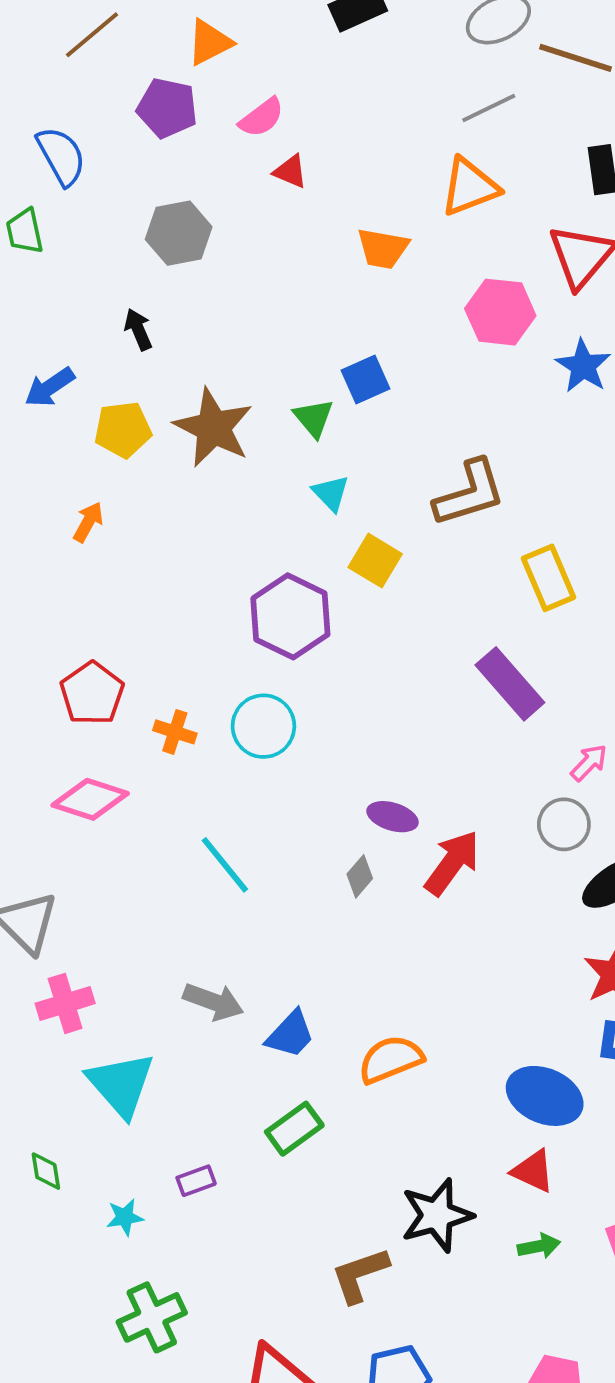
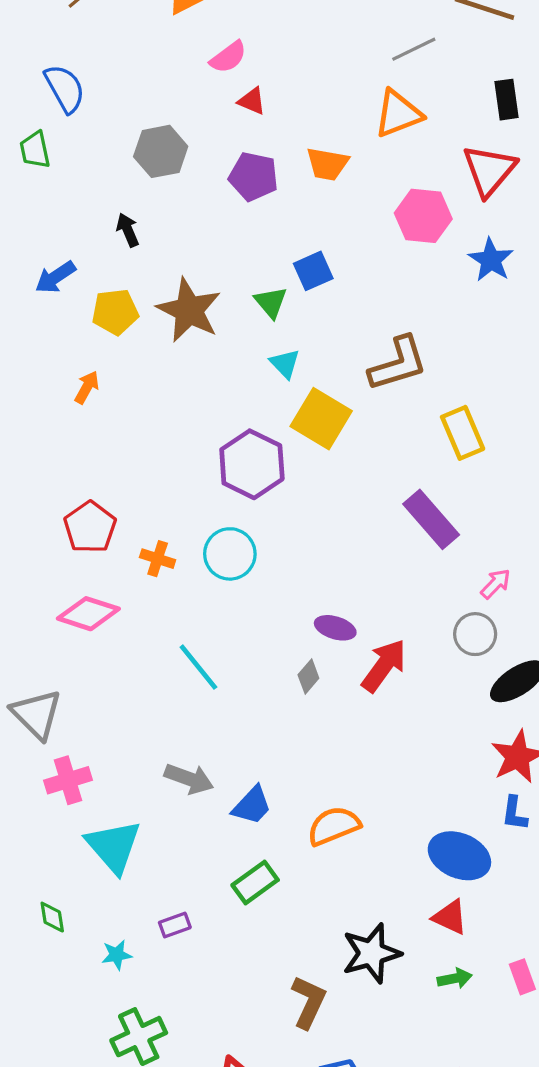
purple pentagon: (167, 108) -> (253, 177), moved
yellow square: (375, 561) -> (321, 419), size x1.4
brown L-shape: (360, 1275) -> (308, 1002), turned 134

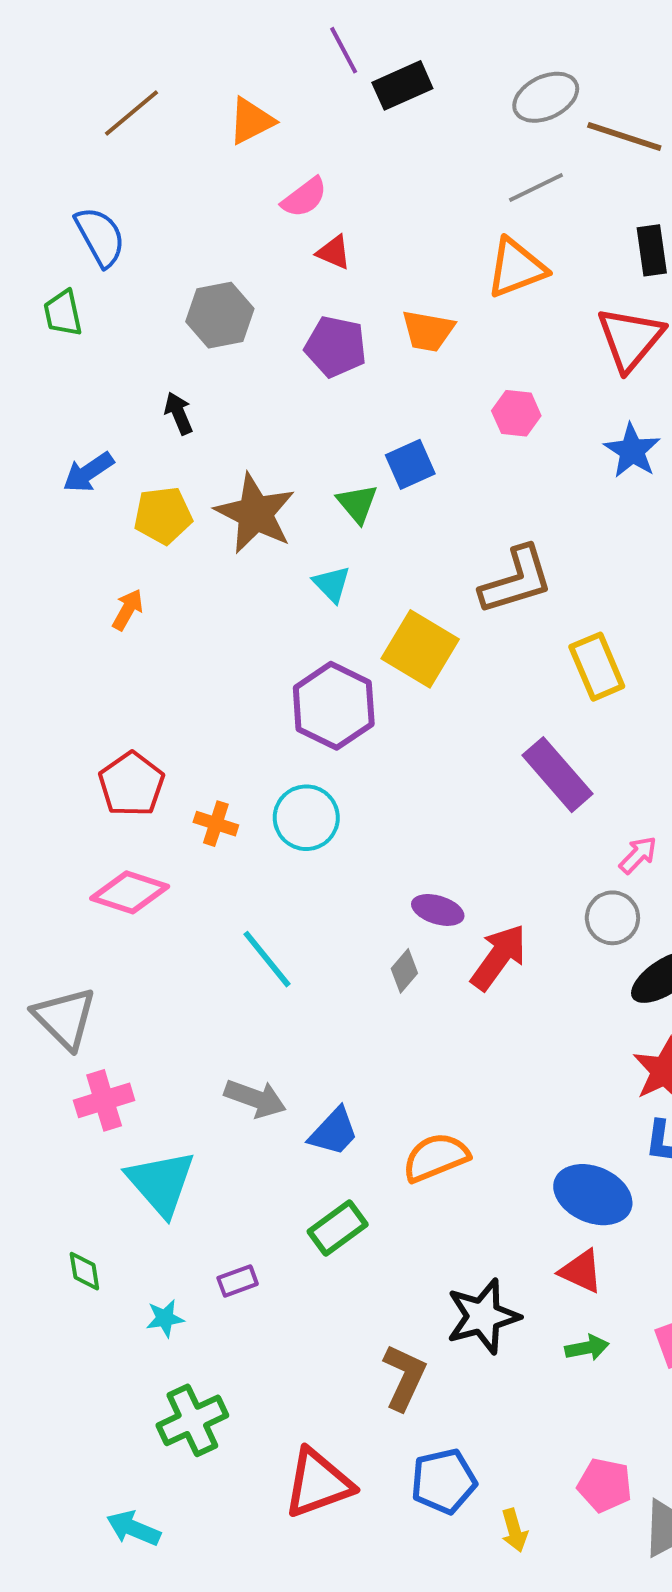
pink hexagon: (423, 216) -> (516, 413), moved, size x0.7
cyan triangle: (285, 364) -> (332, 584), moved

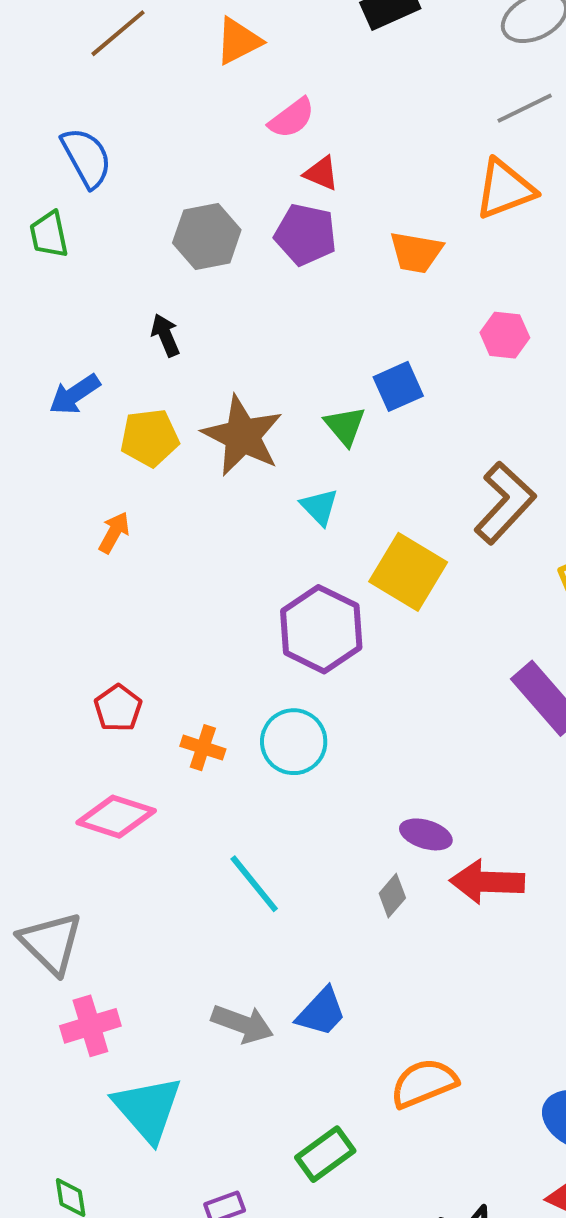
purple pentagon: (336, 347) -> (305, 234), moved
brown L-shape: (516, 580) -> (505, 503), turned -30
red pentagon: (132, 784) -> (118, 708), size x0.7
red arrow: (499, 957) -> (487, 882), turned -124
blue trapezoid: (334, 1132) -> (321, 1012), moved

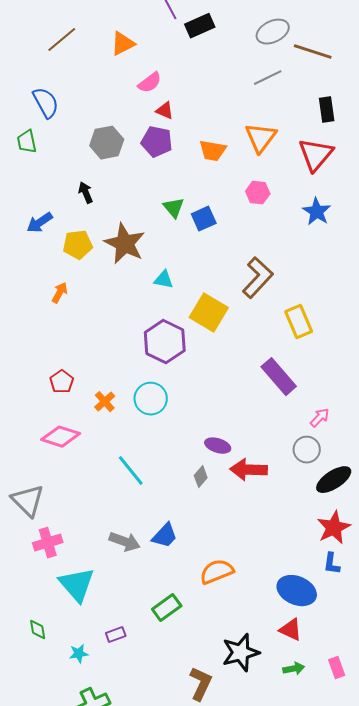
orange triangle: (505, 189) -> (261, 138), moved, turned -32
green triangle: (345, 426) -> (174, 208), moved
cyan triangle: (319, 507) -> (164, 280), turned -35
orange cross: (203, 748) -> (105, 402), turned 30

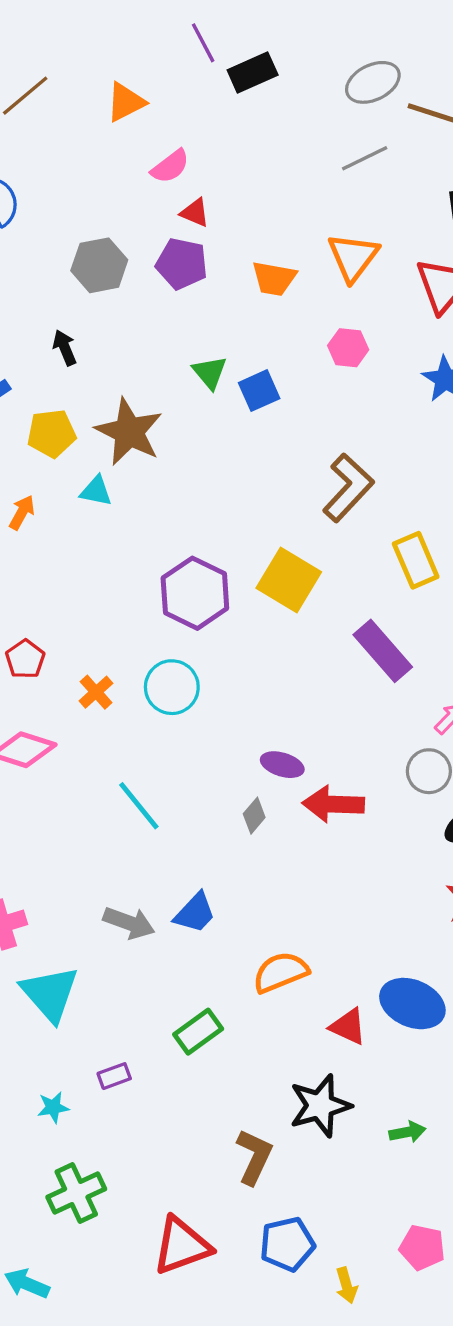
cyan triangle: (164, 280) -> (96, 491), moved
yellow square: (209, 313) -> (289, 580), moved
red triangle: (291, 630) -> (348, 1027), moved

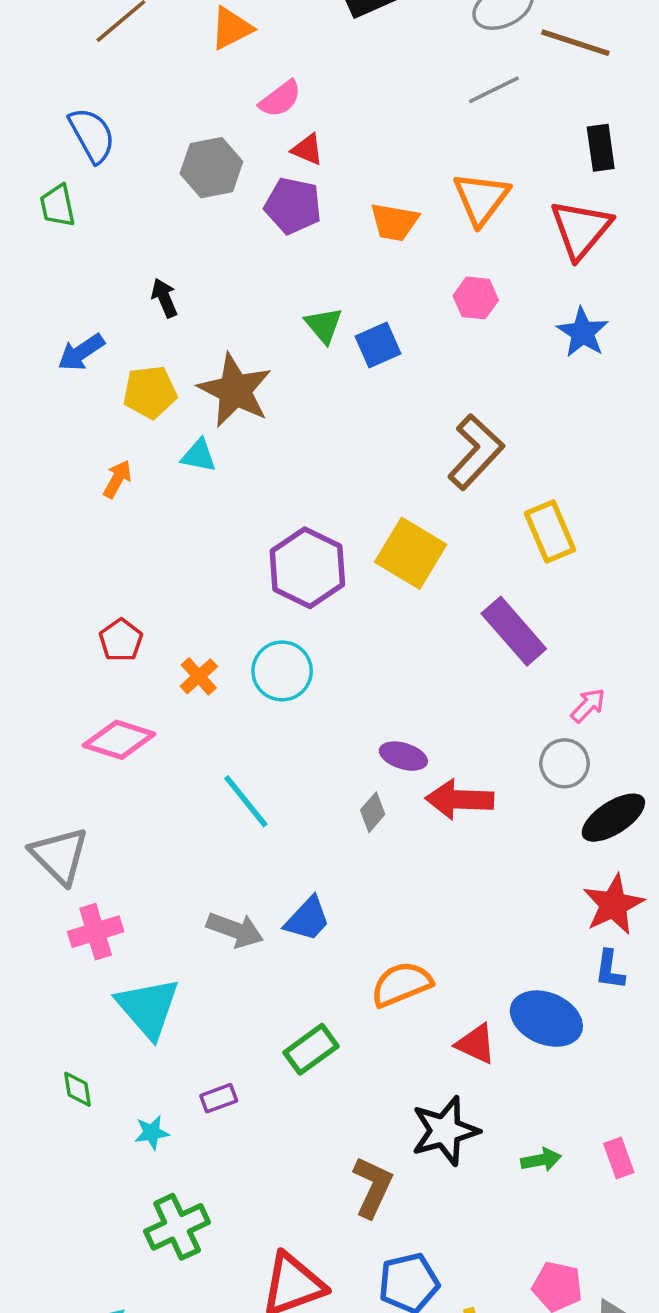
gray hexagon: (99, 265) -> (211, 168), moved

